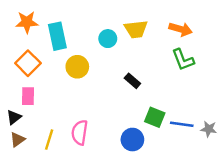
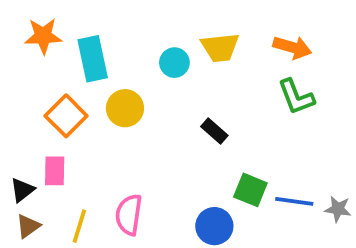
orange square: (28, 63) -> (66, 116), moved
pink rectangle: (28, 96) -> (55, 171), moved

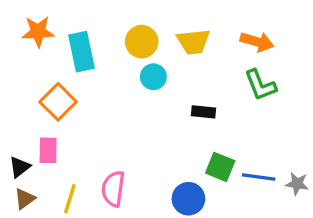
cyan circle: (174, 63) -> (153, 77), moved
yellow circle: (125, 108) -> (142, 42), moved
black rectangle: (214, 131) -> (203, 112), moved, turned -35

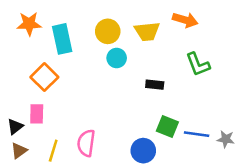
orange arrow: (257, 42) -> (185, 20), moved

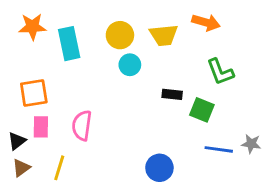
orange square: (44, 77) -> (34, 93), moved, turned 36
green square: (167, 127) -> (202, 110), moved
gray star: (226, 139) -> (251, 144), moved
pink semicircle: (86, 143) -> (82, 125), moved

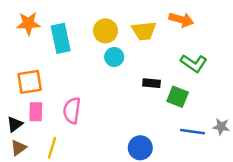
green L-shape: (220, 72) -> (194, 63), turned -35

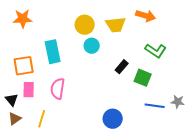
cyan rectangle: (61, 38) -> (53, 52), moved
black rectangle: (151, 83) -> (122, 67), turned -56
black triangle: (15, 124) -> (12, 100), turned -32

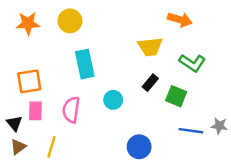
yellow circle: (85, 25) -> (70, 21), moved
yellow trapezoid: (116, 25) -> (150, 47), moved
cyan circle: (92, 46) -> (113, 100), moved
cyan rectangle: (53, 52) -> (85, 64), moved

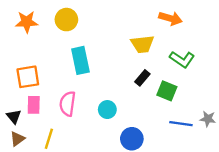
cyan circle: (113, 100) -> (107, 110), moved

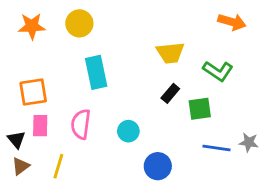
orange arrow: (170, 18) -> (232, 22), moved
green square: (167, 91) -> (200, 109), turned -30

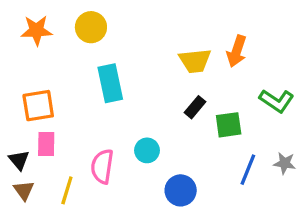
orange arrow: (232, 22) -> (237, 51), moved, turned 92
green L-shape: (218, 71) -> (277, 101), moved
pink semicircle: (81, 124) -> (102, 166), moved
blue line: (217, 148) -> (248, 170), turned -76
brown triangle: (21, 166) -> (24, 190), turned -30

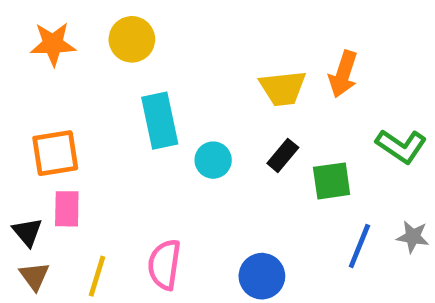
cyan circle: (147, 150) -> (213, 160), moved
pink semicircle: (102, 166) -> (164, 265), moved

